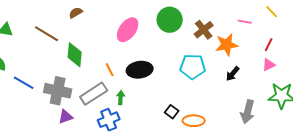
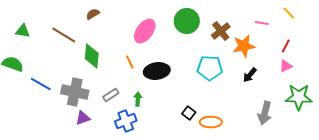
orange line: (110, 70) -> (130, 62), moved
gray rectangle: (94, 94) -> (111, 95), size x0.6

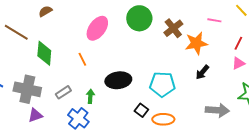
cyan pentagon: (210, 68) -> (162, 84), moved
black ellipse: (157, 71) -> (118, 80), moved
gray arrow: (265, 113) -> (217, 110), turned -100
blue cross: (126, 121) -> (78, 118), turned -30

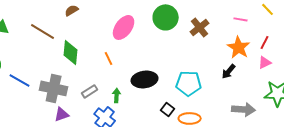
orange star: (196, 43) -> (239, 47), moved, turned -30

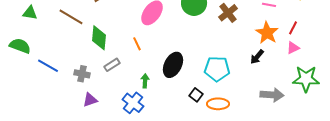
black ellipse: (145, 79) -> (173, 65), turned -55
gray cross: (54, 88) -> (82, 74), size x0.6
gray rectangle: (90, 91) -> (112, 65), moved

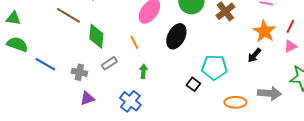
green triangle: (30, 13) -> (13, 18), moved
black ellipse: (173, 65) -> (176, 36), moved
green arrow: (145, 81) -> (143, 71), moved
black square: (196, 95) -> (193, 84), moved
orange ellipse: (218, 104) -> (235, 102), moved

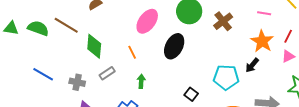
green semicircle: (17, 44) -> (38, 28), moved
cyan pentagon: (214, 67) -> (226, 77), moved

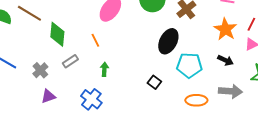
black ellipse: (174, 46) -> (168, 41), moved
black arrow: (252, 65) -> (225, 60), moved, turned -105
gray cross: (77, 82) -> (40, 70), turned 35

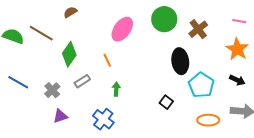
green diamond: (57, 34) -> (69, 54), turned 30
black ellipse: (168, 41) -> (180, 61), turned -35
cyan pentagon: (189, 65) -> (201, 85), turned 30

